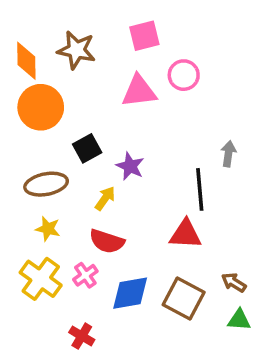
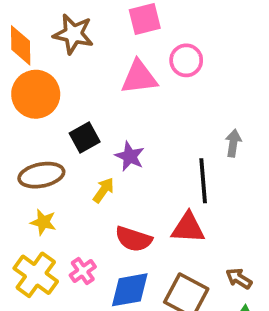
red semicircle: (107, 241) -> (134, 239), moved

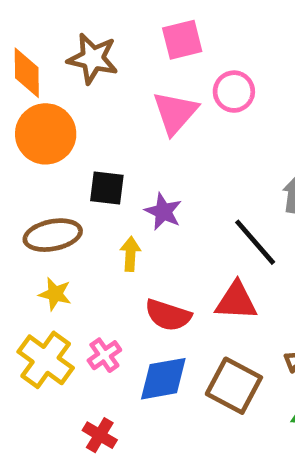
pink triangle: (139, 77) -> (175, 113), turned -42
black square: (85, 137) -> (107, 188), turned 36
black line: (203, 181) -> (255, 242), turned -36
yellow arrow: (103, 190) -> (130, 254), turned -32

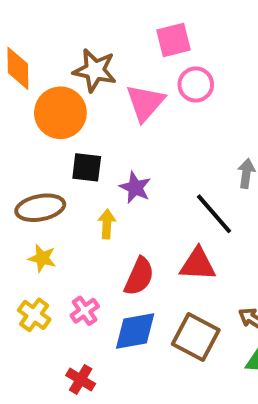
pink square: (182, 40) -> (174, 40), moved
brown star: (93, 59) -> (95, 70), moved
orange circle: (46, 134) -> (60, 113), moved
red semicircle: (168, 315) -> (139, 276), turned -84
yellow cross: (46, 360) -> (34, 315), size x0.7

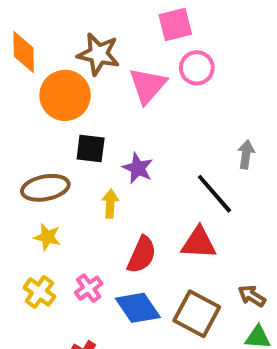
blue diamond: (135, 331) -> (138, 308), turned 66

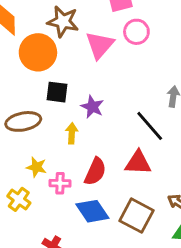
yellow star: (47, 237) -> (36, 167), moved
pink cross: (89, 288) -> (60, 183), moved, turned 36

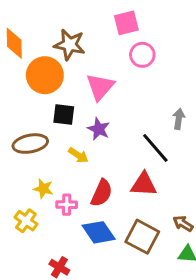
pink triangle: (100, 45) -> (100, 87), moved
yellow arrow: (72, 133) -> (78, 155), turned 120

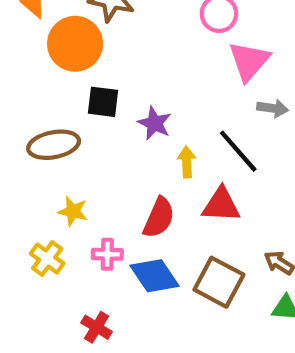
pink triangle: (100, 87) -> (249, 61), moved
gray arrow: (179, 119) -> (273, 108), turned 90
yellow arrow: (78, 155) -> (187, 162), moved, turned -126
pink cross: (67, 205) -> (107, 254), moved

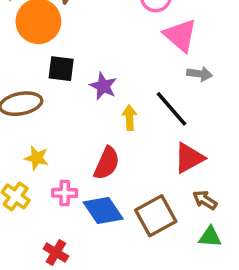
pink triangle: (249, 61) -> (180, 35), turned -30
red triangle: (221, 205) -> (189, 158), moved, turned -32
brown square: (219, 282) -> (156, 216), turned 33

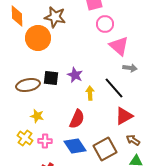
black square: (61, 69) -> (51, 78), moved
pink cross: (65, 193) -> (45, 141), moved

